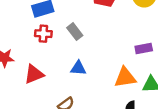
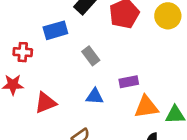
red cross: (43, 34) -> (23, 52), moved
purple rectangle: (144, 48) -> (129, 82), moved

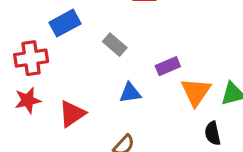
red cross: (23, 52) -> (31, 58), size x1.4
orange triangle: (146, 107) -> (196, 92), turned -35

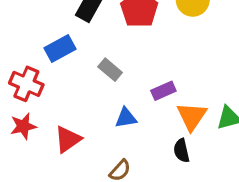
red cross: (31, 58) -> (26, 84), turned 32
black semicircle: (213, 133) -> (182, 151), moved

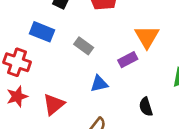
blue rectangle: (60, 48) -> (42, 32), turned 55
orange triangle: (192, 116) -> (147, 37), moved

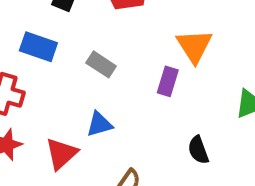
purple rectangle: (128, 60) -> (168, 81), turned -42
blue triangle: (99, 84) -> (99, 124), moved

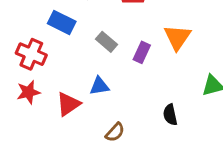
purple rectangle: (168, 81) -> (142, 52), moved

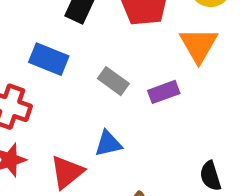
orange triangle: (177, 37) -> (199, 45), moved
purple rectangle: (142, 52) -> (164, 92), turned 50

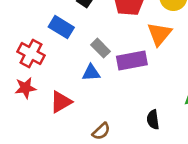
purple rectangle: (164, 92) -> (132, 61), size x1.5
blue triangle: (108, 144) -> (91, 73), moved

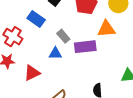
orange triangle: (159, 34) -> (106, 29), turned 42

